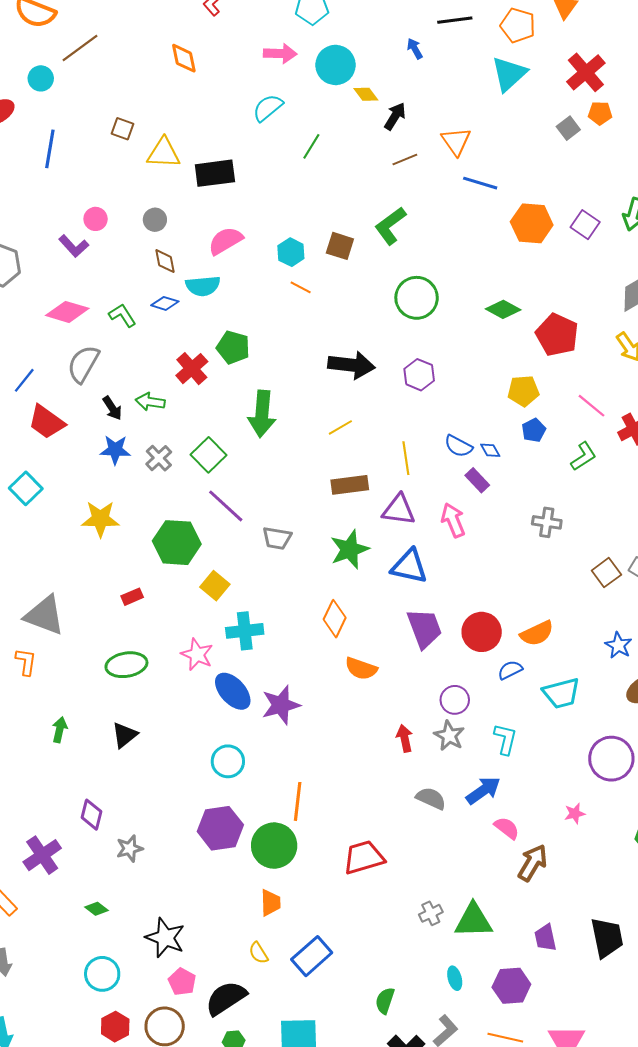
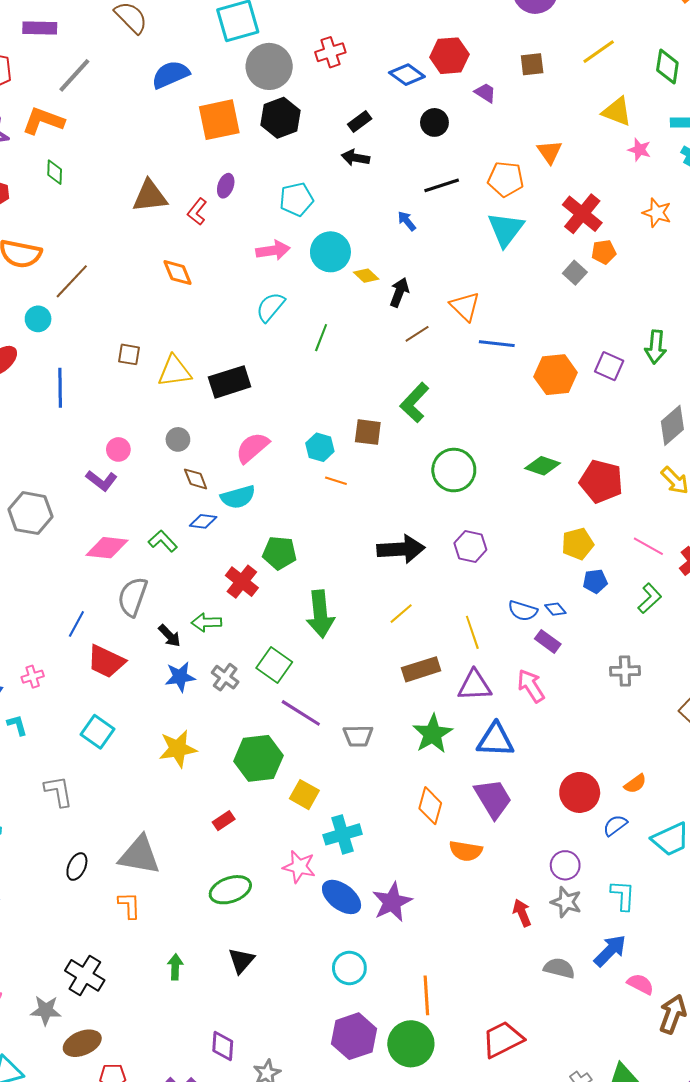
blue pentagon: (534, 430) -> (595, 581), turned 30
purple trapezoid: (424, 628) -> (493, 799), moved
orange semicircle: (537, 633) -> (635, 784), size x0.7

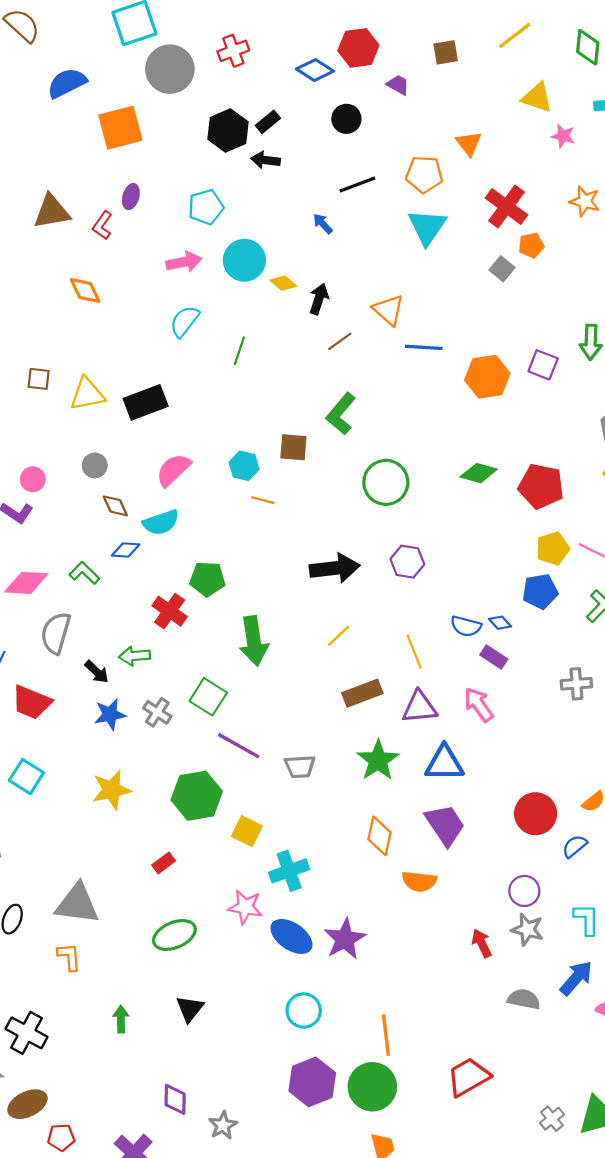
black hexagon: (281, 118) -> (228, 131), moved
yellow pentagon: (578, 544) -> (553, 549), moved
blue pentagon: (595, 581) -> (540, 591), size x1.4

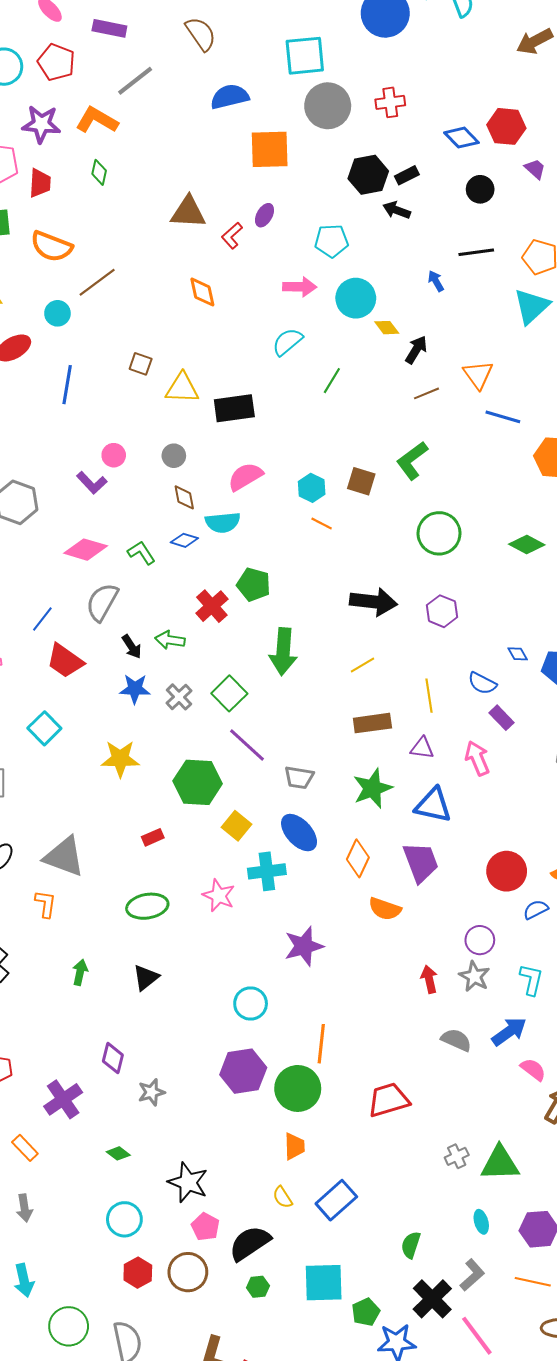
blue diamond: (500, 623) -> (518, 654), moved
purple triangle: (419, 707) -> (422, 748), size x0.7
blue ellipse: (291, 936) -> (299, 833), moved

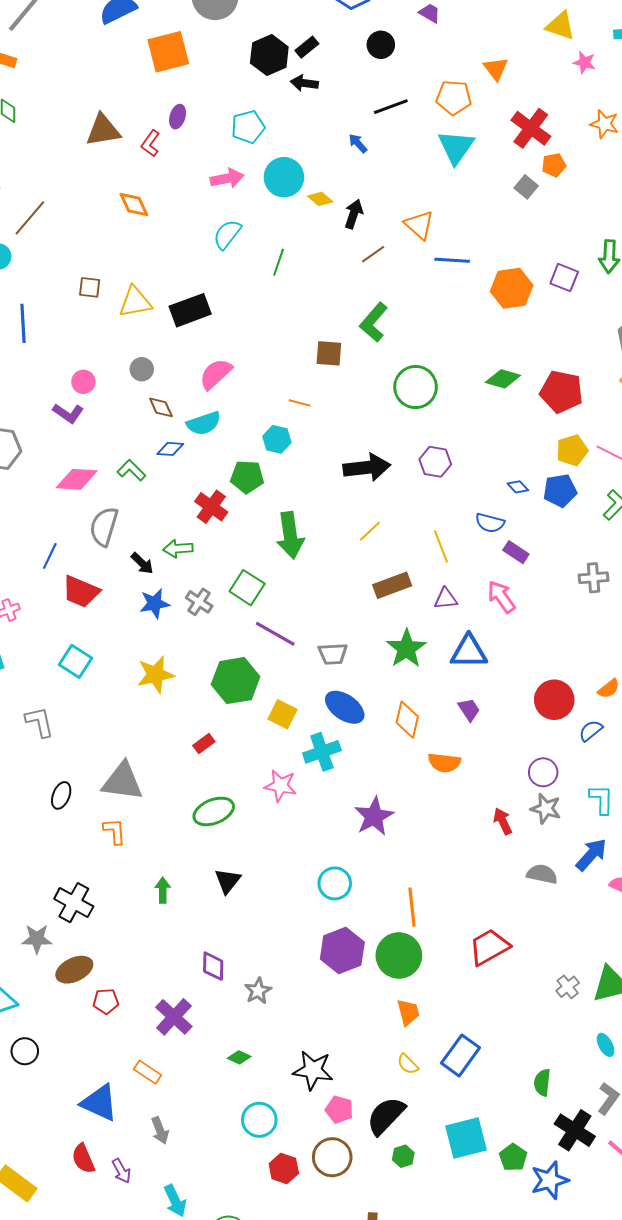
cyan hexagon: (312, 488) -> (277, 439), moved
purple trapezoid: (421, 862) -> (469, 710), size x0.6

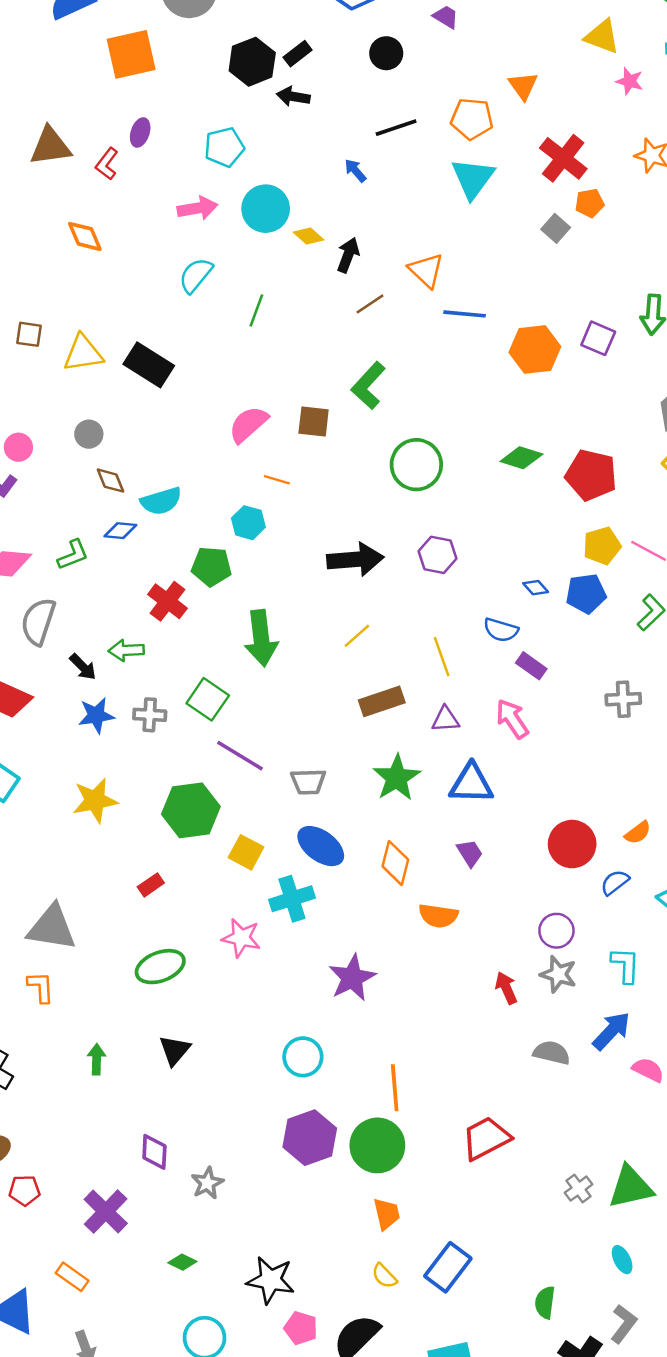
black rectangle: (190, 310) -> (149, 365), turned 51
pink semicircle: (216, 374) -> (248, 424), moved
green L-shape: (131, 470) -> (73, 555), turned 112
gray cross: (199, 602) -> (150, 715), turned -32

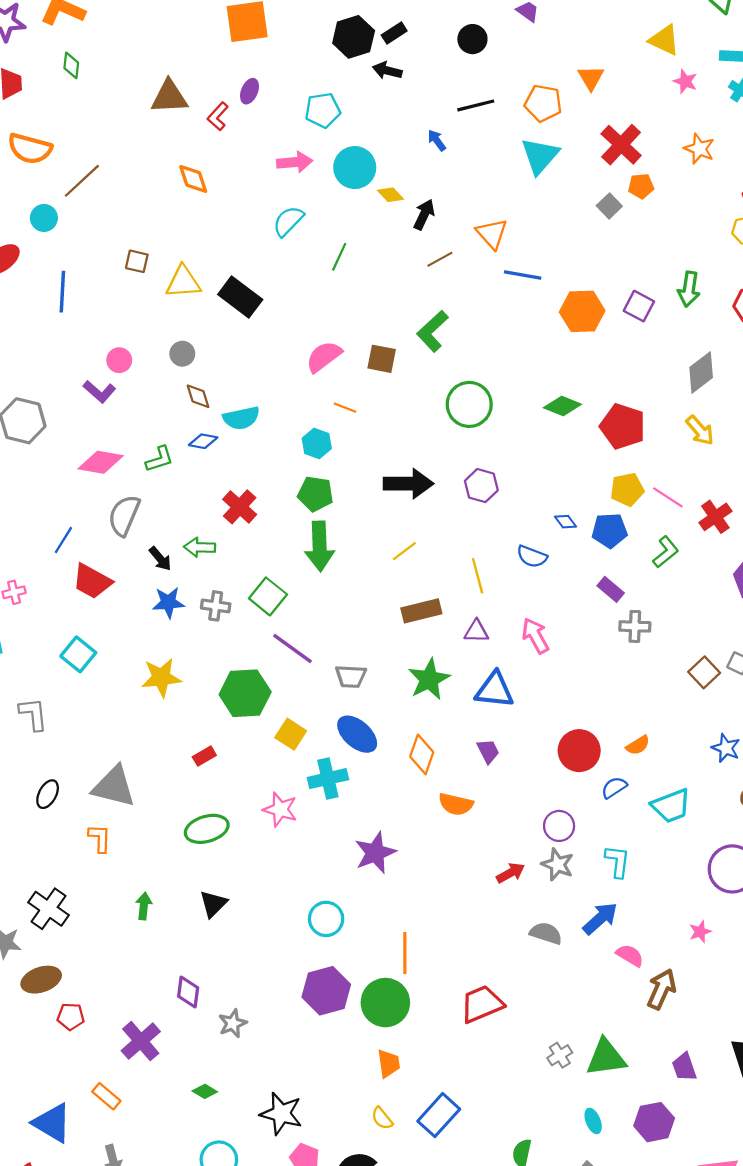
green pentagon: (211, 567) -> (315, 494), moved
purple rectangle: (531, 666) -> (611, 589), moved
red arrow: (506, 988) -> (511, 873), turned 80

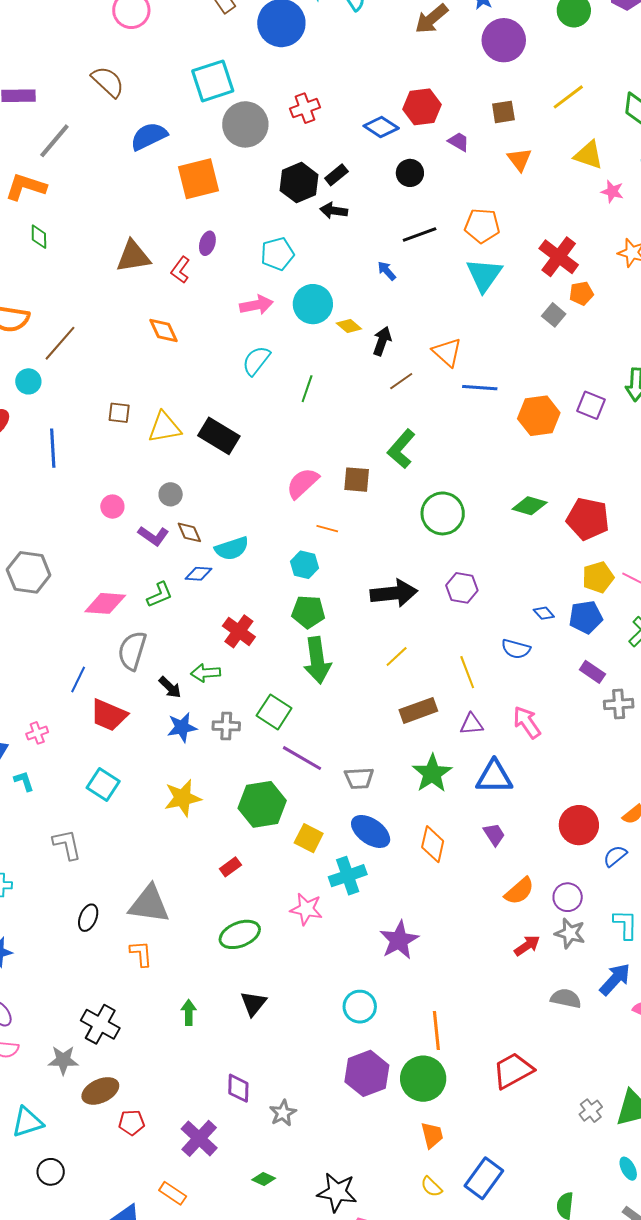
orange triangle: (591, 78) -> (519, 160), moved
purple L-shape: (99, 392) -> (153, 536), moved
orange semicircle: (456, 804) -> (519, 891), moved, turned -48

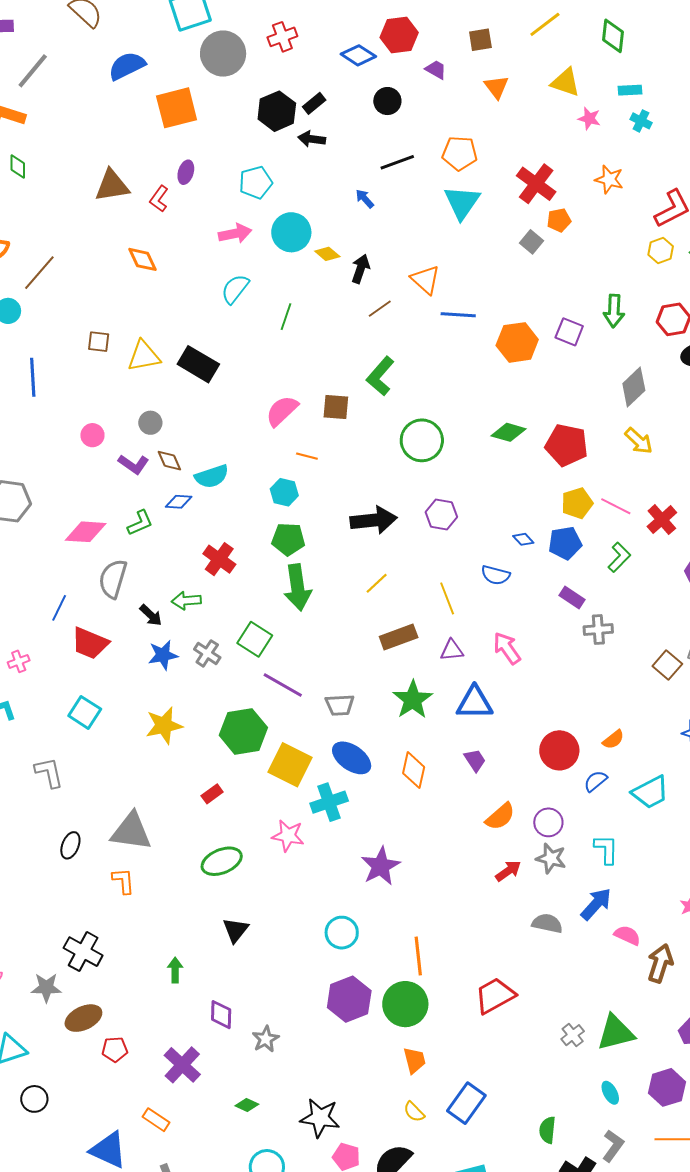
gray cross: (226, 726) -> (207, 653), turned 32
yellow square: (309, 838) -> (290, 765), size x1.5
green arrow: (189, 1012) -> (175, 970), moved

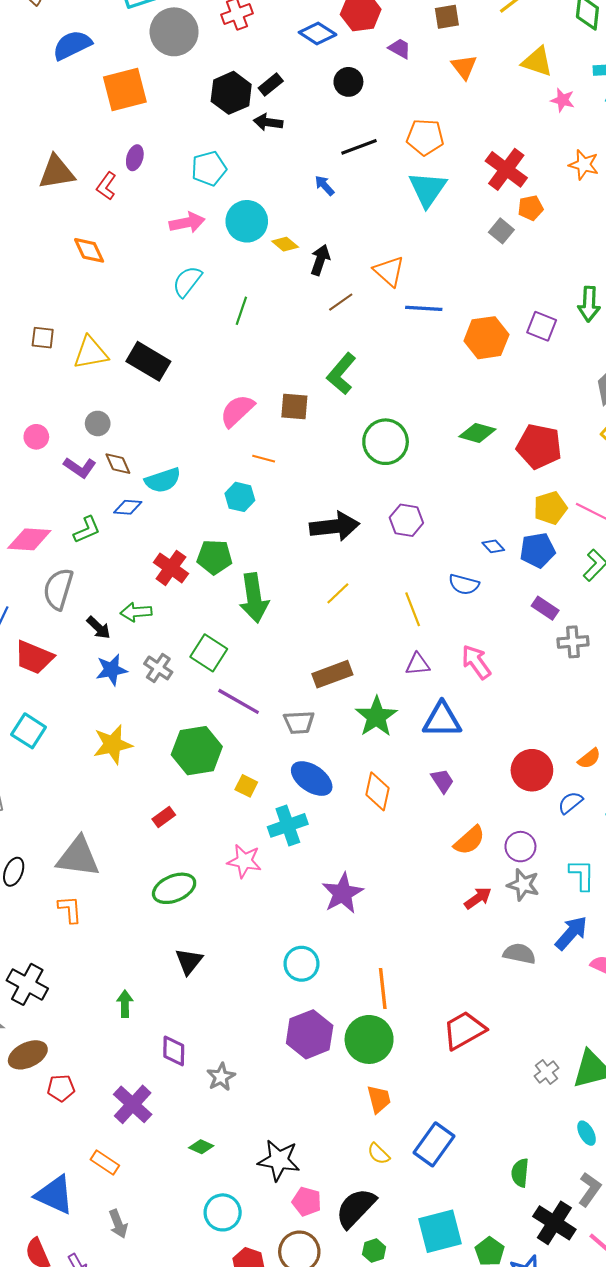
green pentagon: (288, 539) -> (214, 557), moved
brown rectangle: (399, 637) -> (332, 674), moved
yellow square: (290, 765) -> (246, 786), size x0.5

